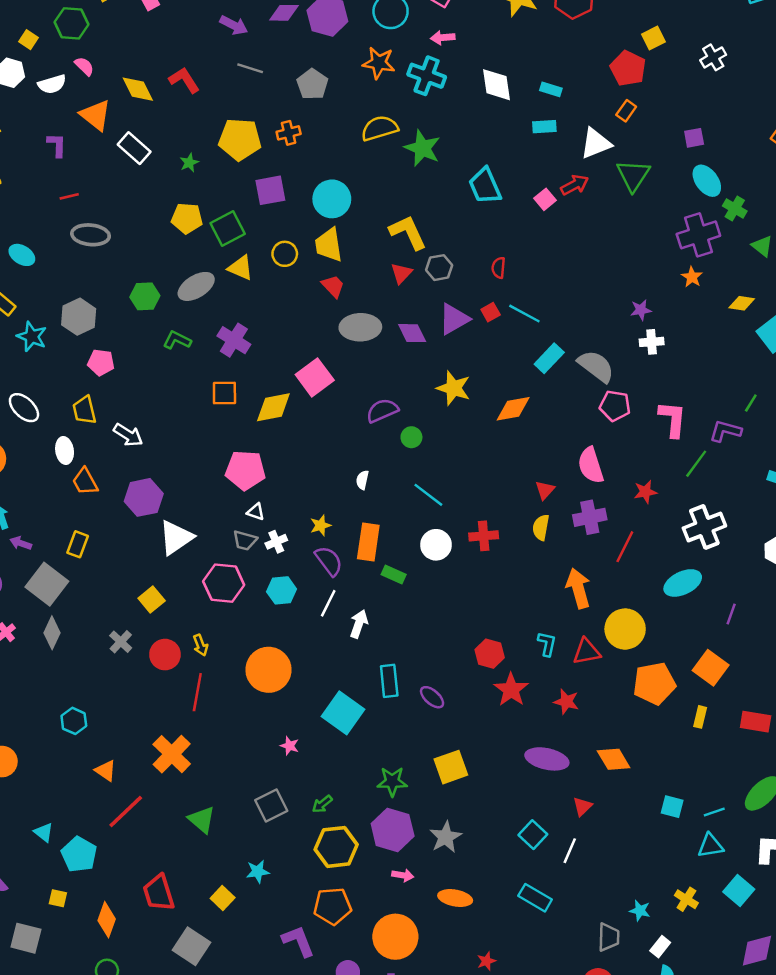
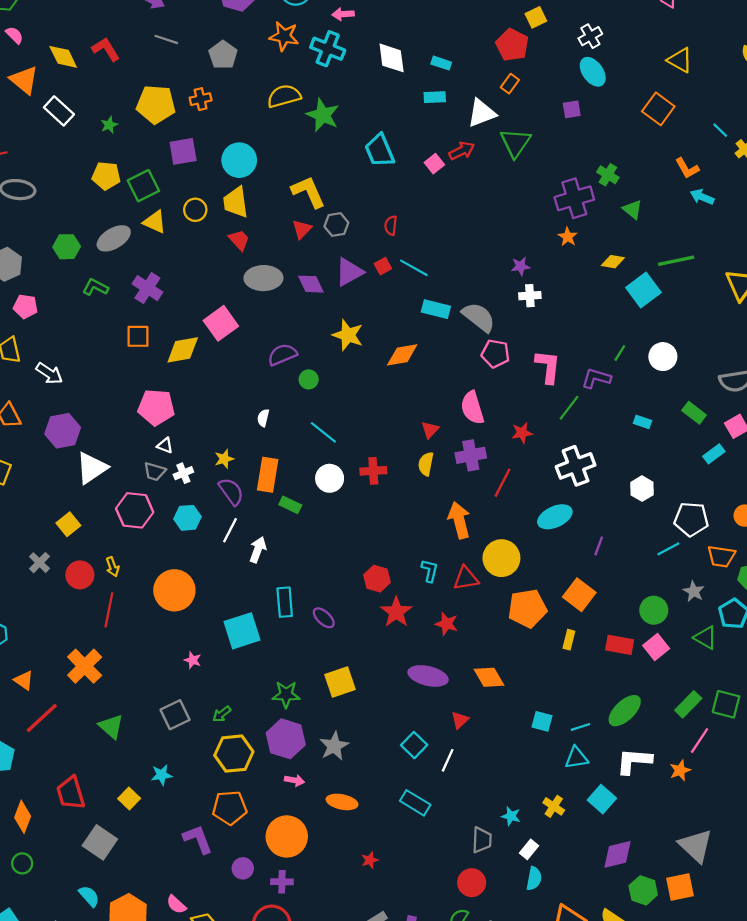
cyan ellipse: (707, 181) -> (593, 72), moved
cyan rectangle: (549, 358) -> (436, 309), turned 60
cyan square: (343, 713) -> (242, 631), turned 36

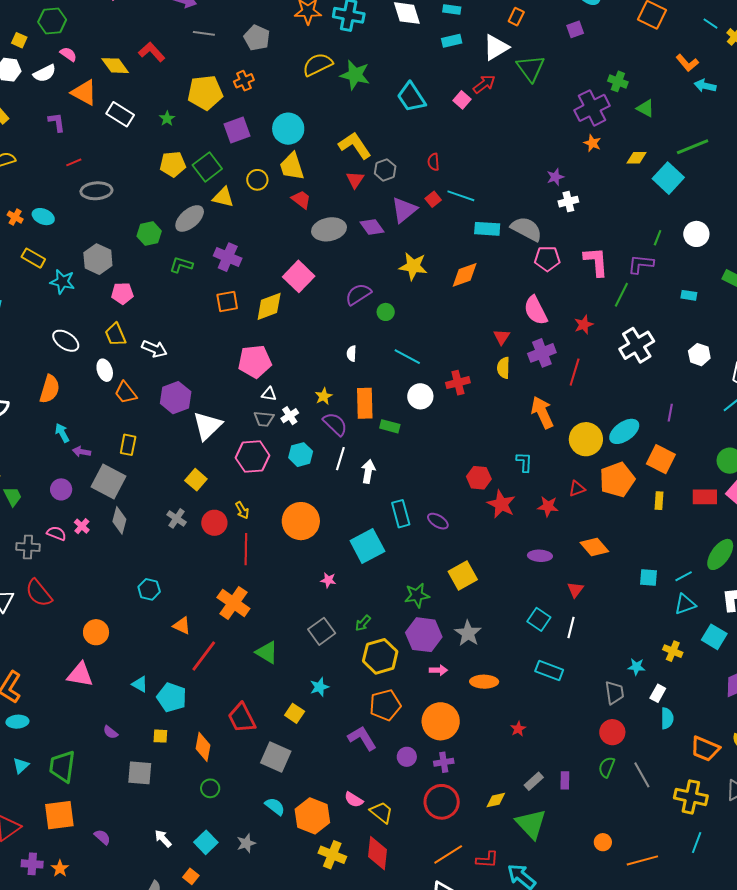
cyan ellipse: (555, 517) -> (624, 431), moved
red triangle: (466, 578) -> (577, 489), moved, size x0.7
purple ellipse: (428, 676) -> (540, 556), size x0.7

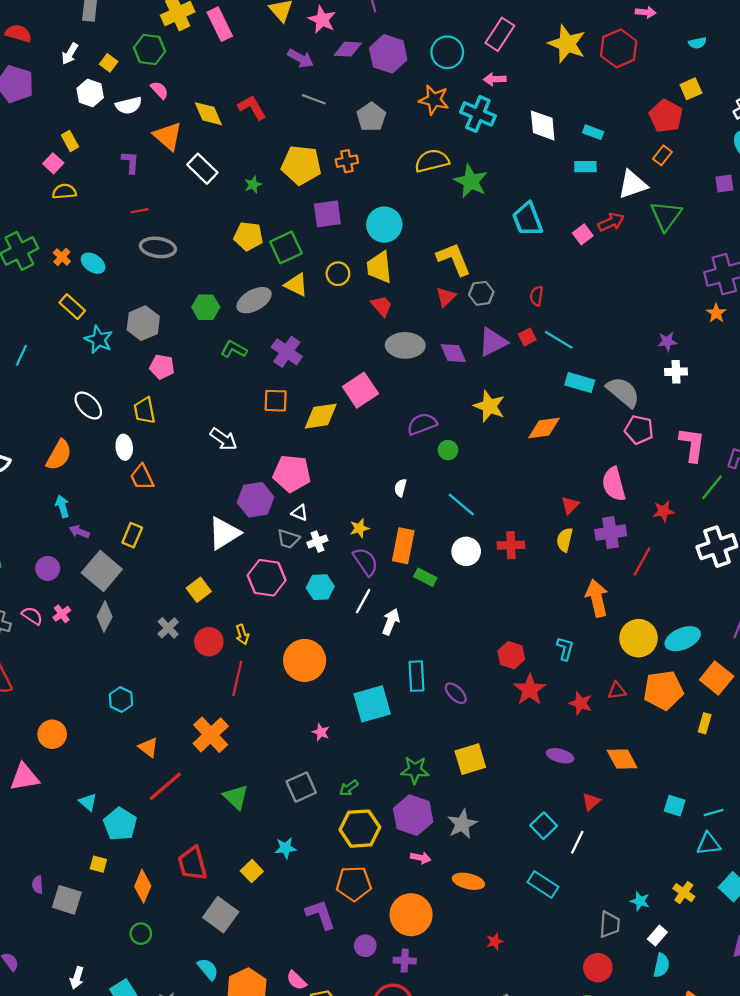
white arrow: (154, 349) -> (224, 439), moved
purple hexagon: (176, 398) -> (255, 500), moved
pink triangle: (80, 675) -> (25, 777), turned -32
purple semicircle: (110, 732) -> (38, 885), moved, turned 35
white arrow: (163, 839) -> (77, 978), turned -132

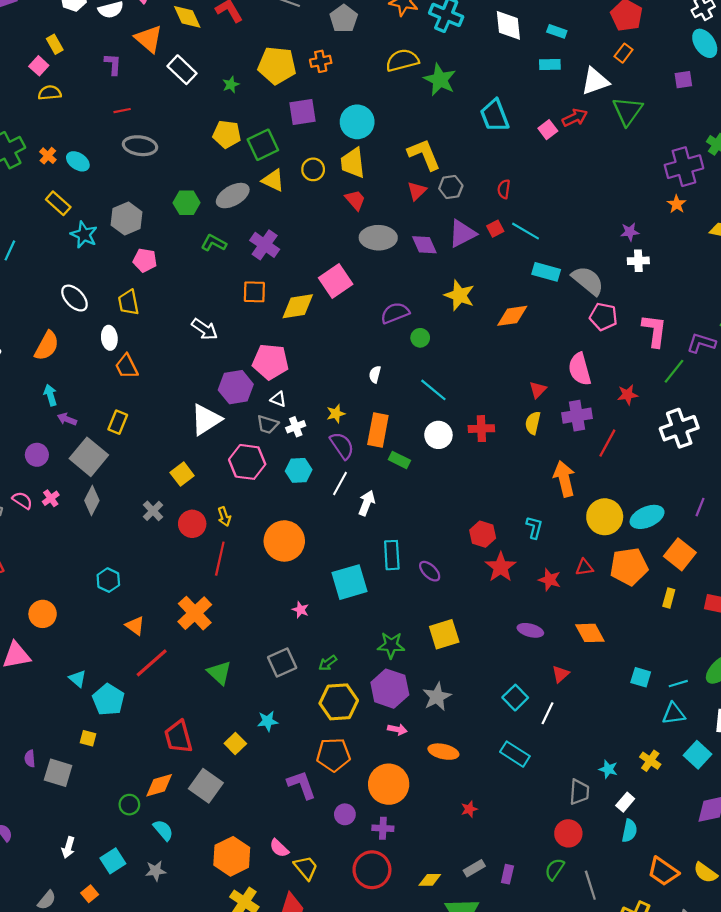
orange diamond: (143, 886) -> (159, 785), moved, turned 52
cyan semicircle: (208, 969) -> (163, 830), moved

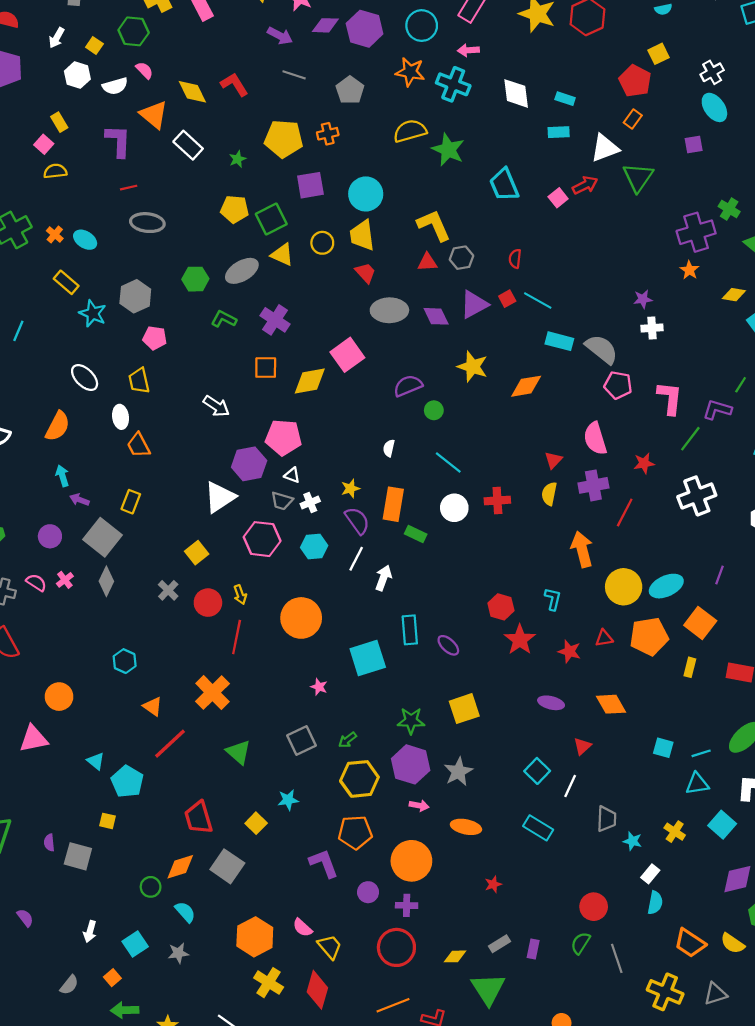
purple L-shape: (113, 64) -> (118, 141), size x1.5
red triangle: (417, 191) -> (427, 262), turned 42
gray trapezoid: (579, 792) -> (606, 819), moved

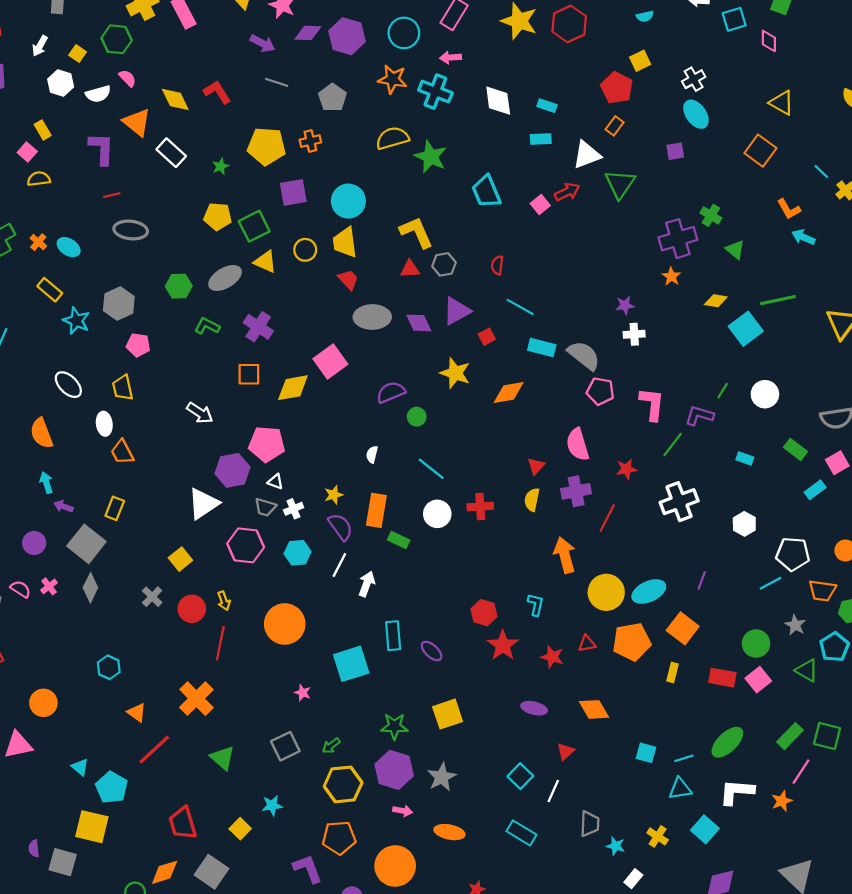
red square: (507, 299) -> (487, 337), moved
orange semicircle: (58, 426) -> (42, 433), turned 132
yellow square: (107, 821) -> (92, 827), size x2.0

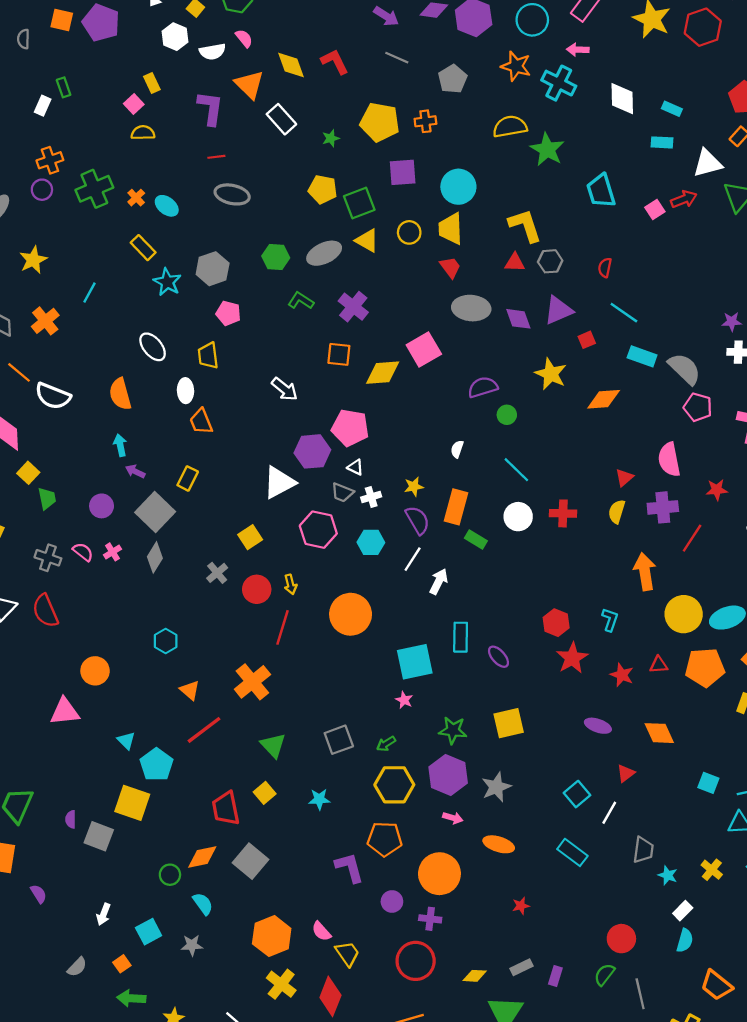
pink star: (303, 693) -> (404, 700), moved
yellow square: (240, 829) -> (265, 793), moved

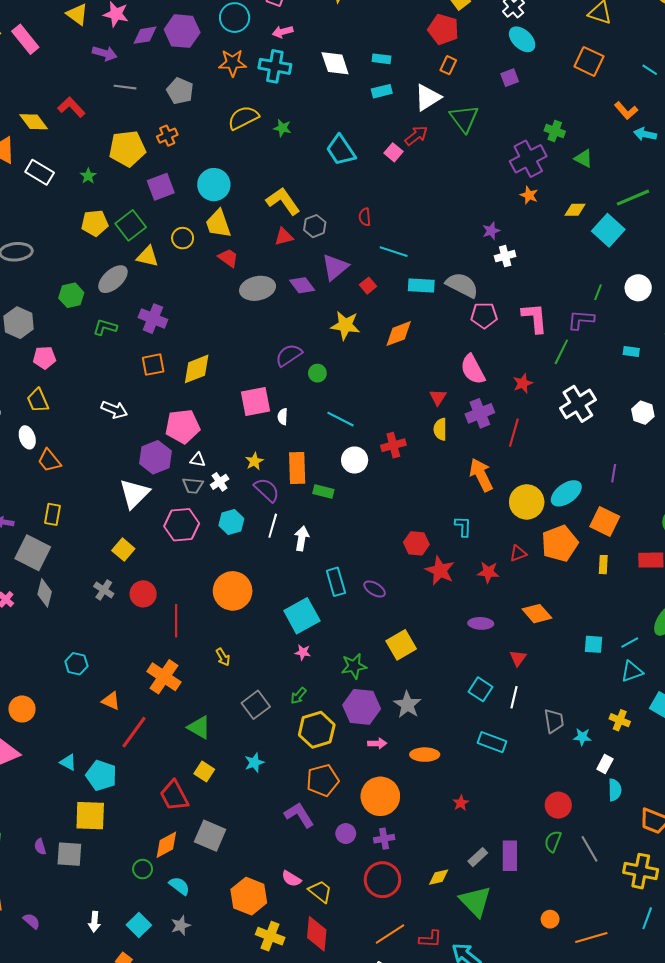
green star: (547, 149) -> (282, 128), size x0.6
pink square: (424, 350) -> (255, 402), moved, turned 36
yellow arrow: (290, 584) -> (223, 657), moved
purple rectangle: (555, 976) -> (510, 856), size x1.6

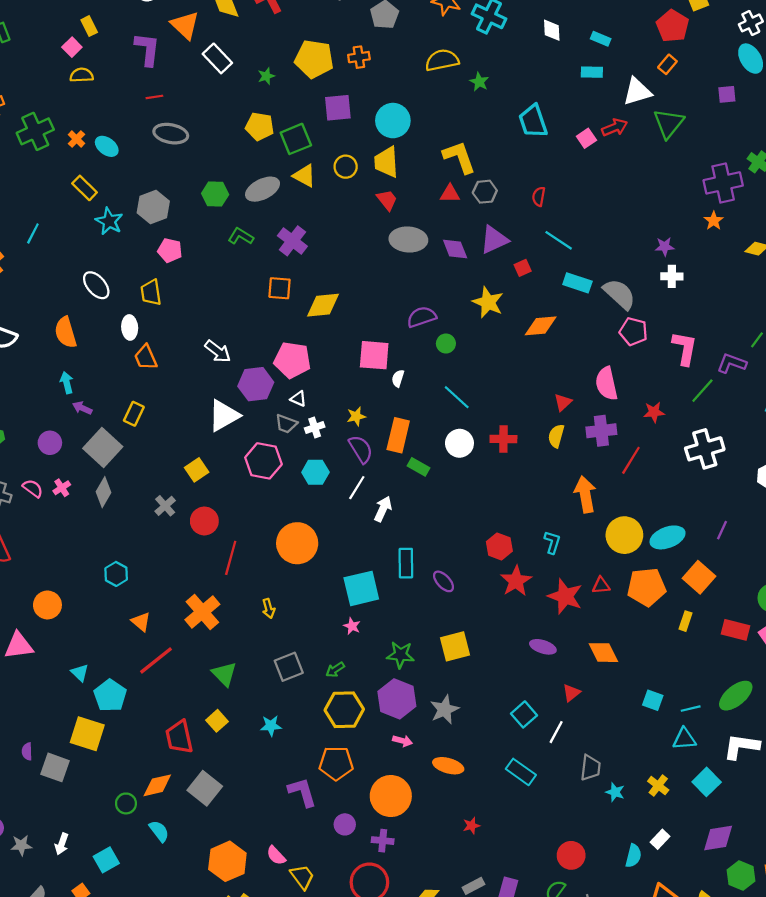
white diamond: (335, 63) -> (552, 30), size x0.7
white arrow: (114, 410) -> (218, 351), moved
red star: (488, 572) -> (565, 596), size x1.5
white rectangle: (605, 764) -> (660, 839), moved
gray star: (181, 925) -> (21, 845), moved

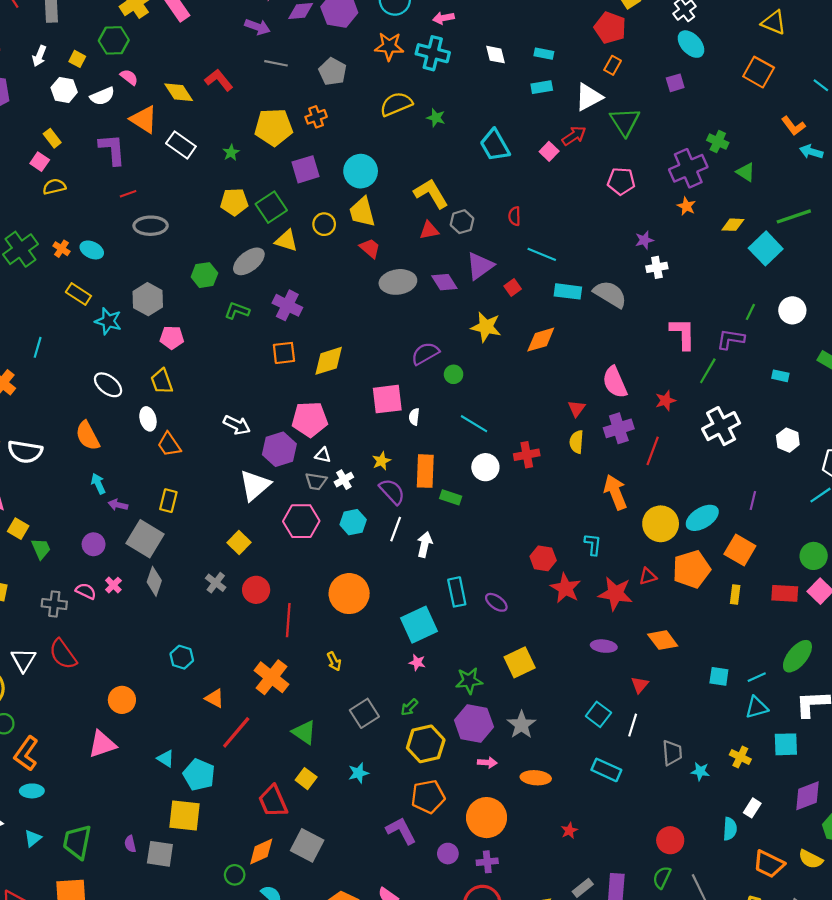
pink pentagon: (633, 331) -> (621, 181), moved
cyan square: (707, 782) -> (786, 744), turned -36

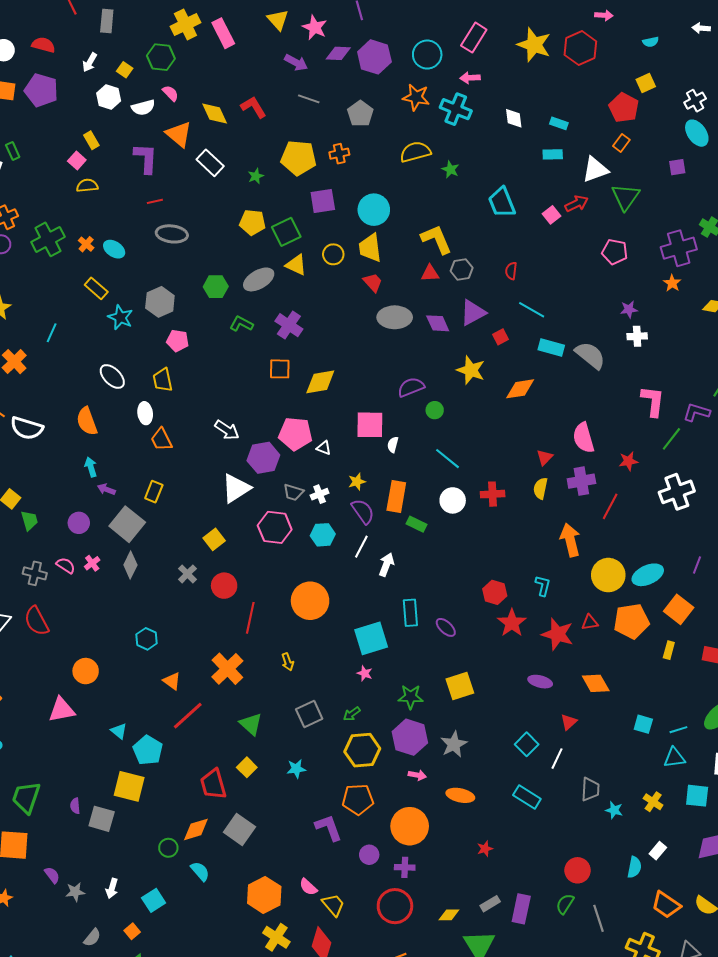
white triangle: (323, 455) -> (324, 448), moved

